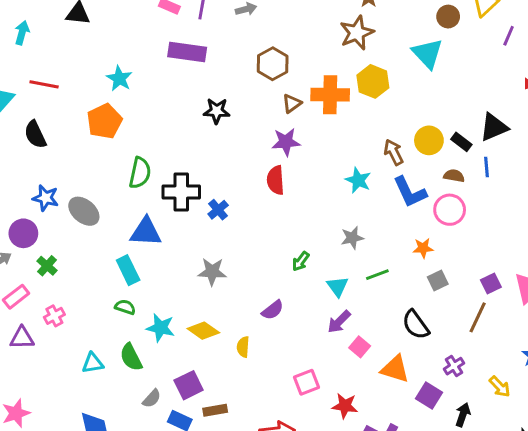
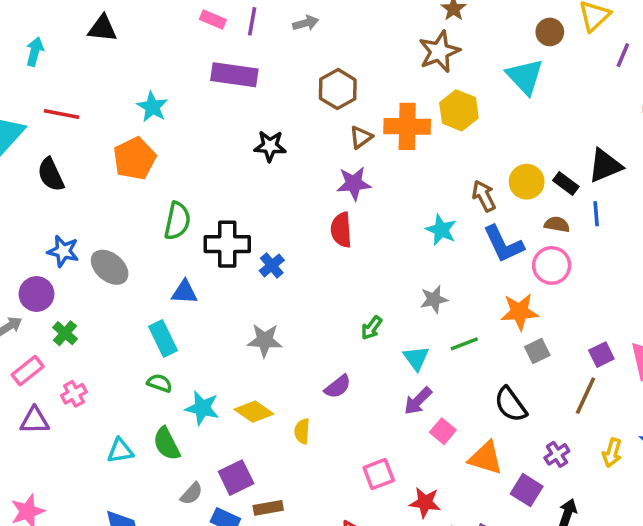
blue triangle: (146, 232) -> (184, 292), size x0.7
orange star: (423, 248) -> (519, 312), size x1.5
yellow arrow: (500, 387) -> (612, 453), moved, turned 60

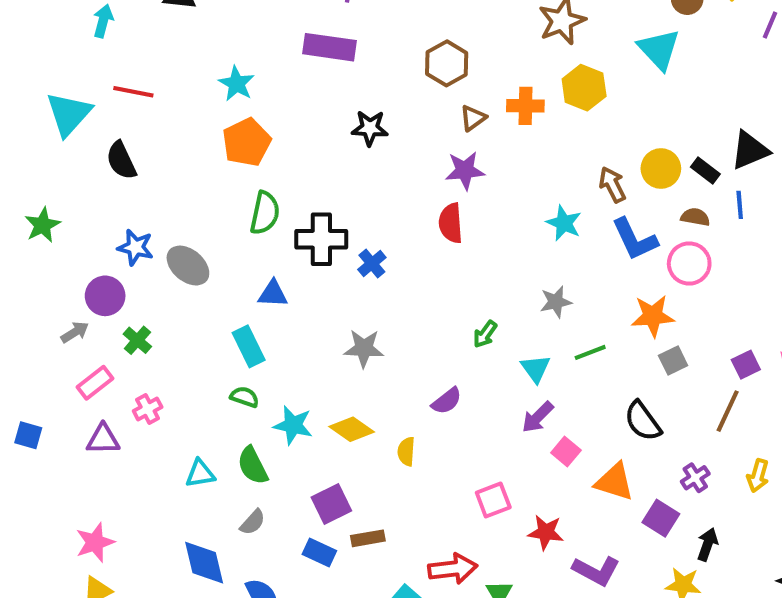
orange cross: (407, 126) -> (525, 106), size x0.7
orange pentagon: (135, 159) -> (247, 142), moved
gray semicircle: (192, 494) -> (253, 522), moved

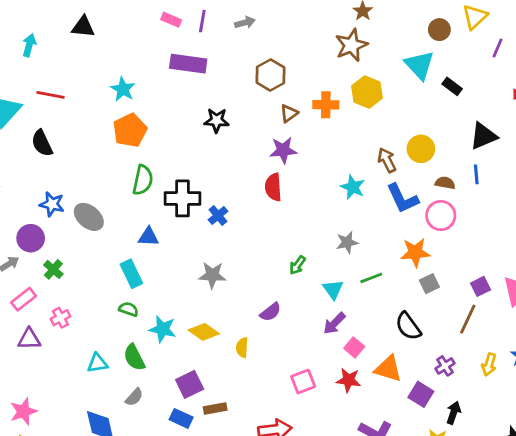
black rectangle: (705, 171) -> (452, 86), moved
red star: (546, 532) -> (349, 380), moved

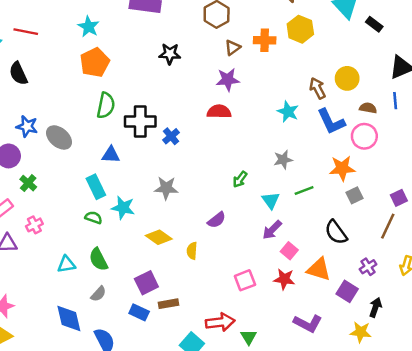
red semicircle: (273, 187) -> (219, 112), turned 95
cyan star: (163, 329) -> (123, 208), moved

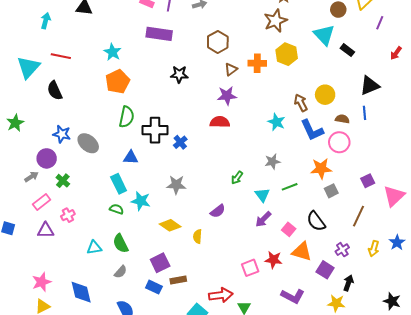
purple square: (399, 198) -> (368, 181), moved
pink square: (289, 251) -> (289, 229), moved
pink square: (245, 280) -> (250, 268), moved
blue diamond: (69, 318) -> (81, 292), moved

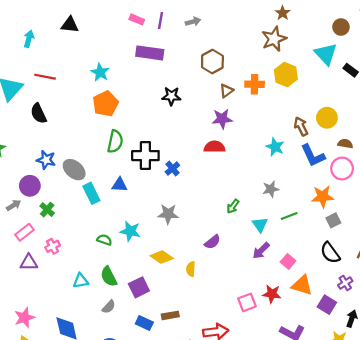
cyan rectangle: (119, 184) -> (91, 193), moved
black semicircle: (316, 221) -> (330, 253), moved
purple square: (160, 263) -> (139, 287), moved

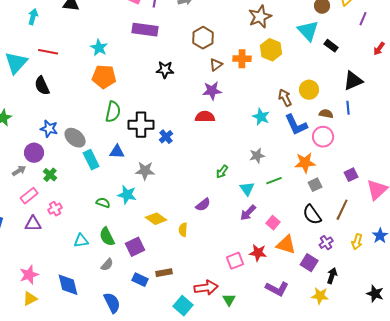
orange pentagon: (105, 104) -> (104, 77), turned 30
gray star: (168, 214) -> (145, 171), moved

